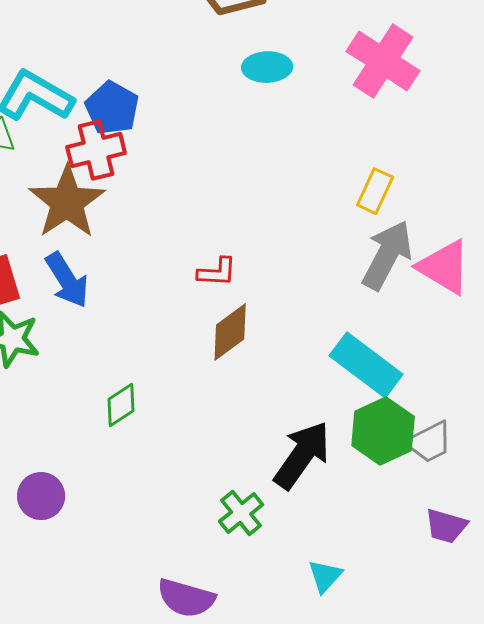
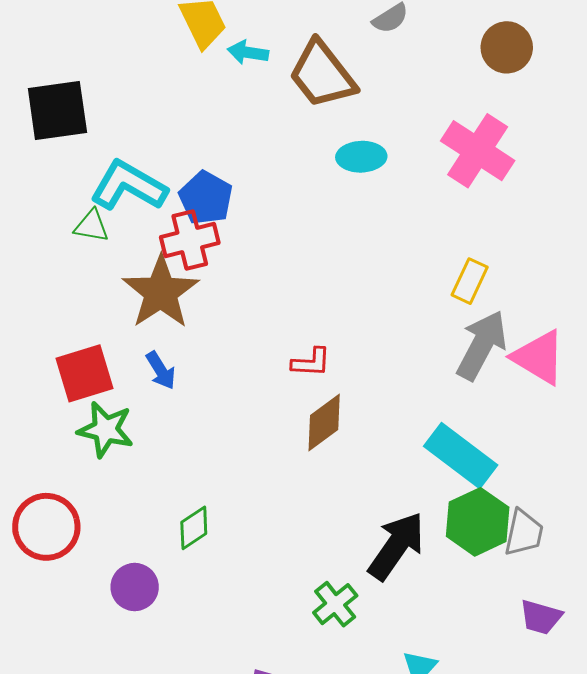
blue arrow: (67, 280) -> (161, 370), size x0.7
green diamond: (121, 405) -> (194, 528), moved
gray trapezoid: (429, 442) -> (524, 533), turned -51

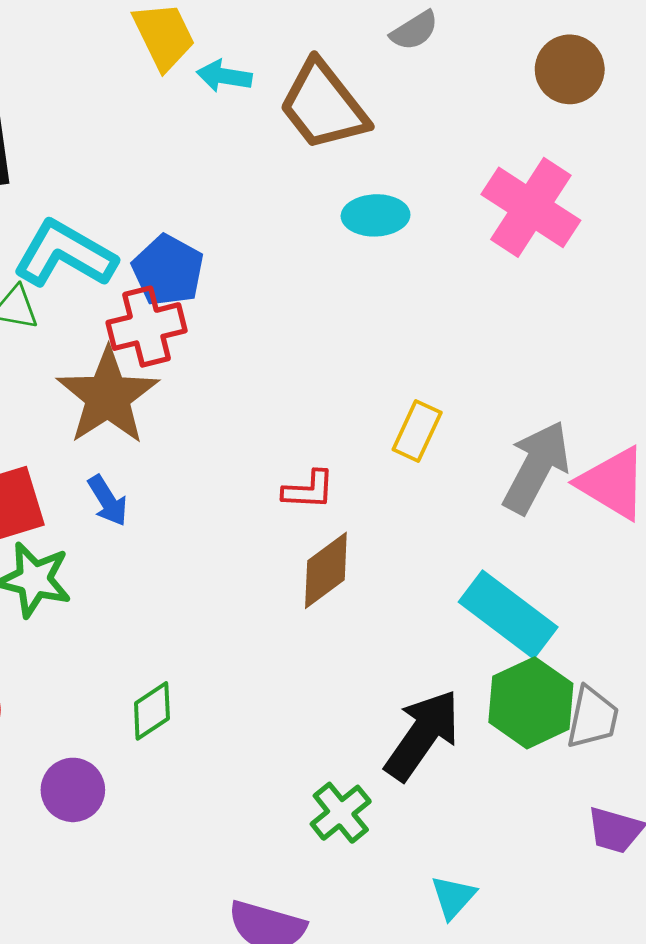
yellow rectangle: (470, 281) -> (417, 431), moved

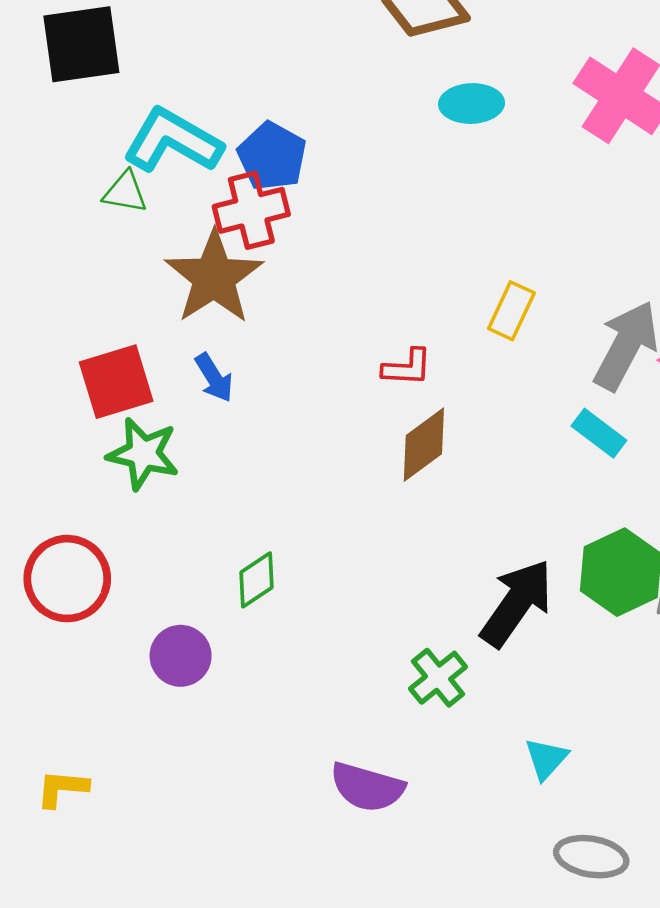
cyan rectangle: (508, 614) -> (599, 433), moved, size x0.6

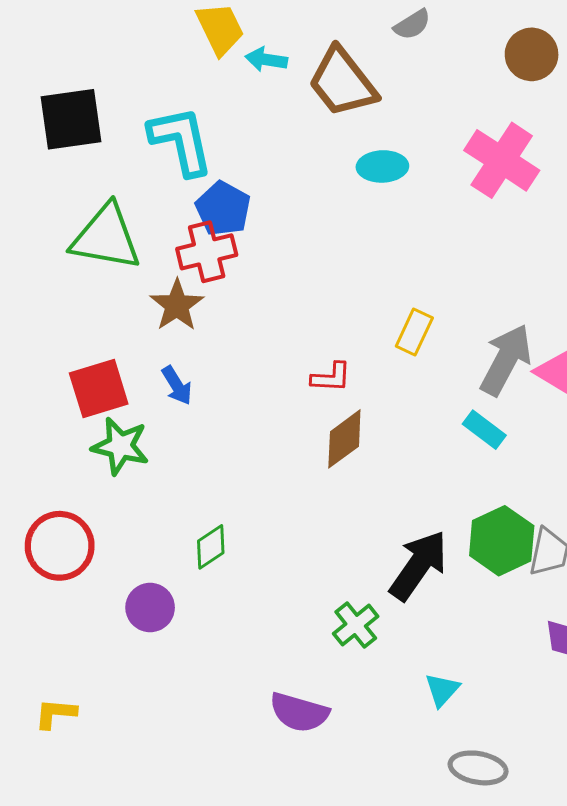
cyan L-shape: (173, 141) -> (181, 141), moved, turned 48
green triangle: (125, 192) -> (106, 237), size x2.0
brown star: (214, 277) -> (177, 305), size x0.7

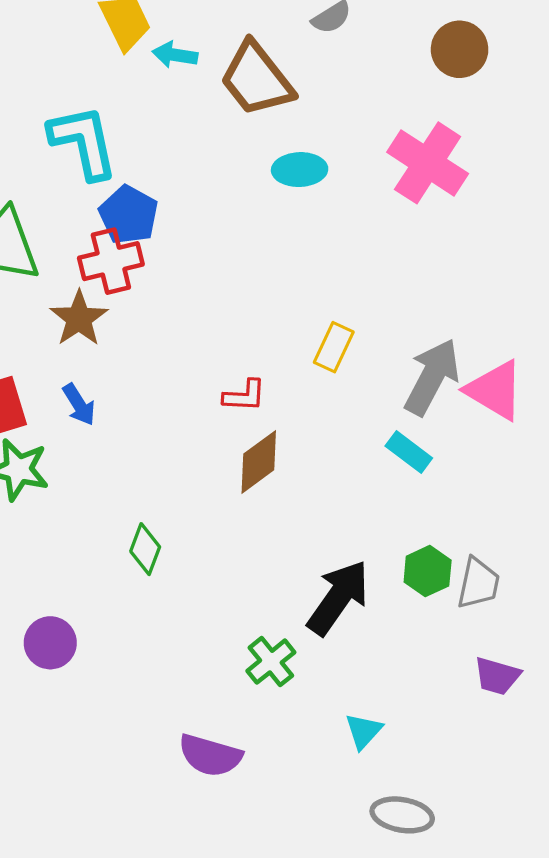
green hexagon: (502, 541) -> (428, 571), size x0.7
green diamond: (211, 547) -> (145, 549), moved, turned -36

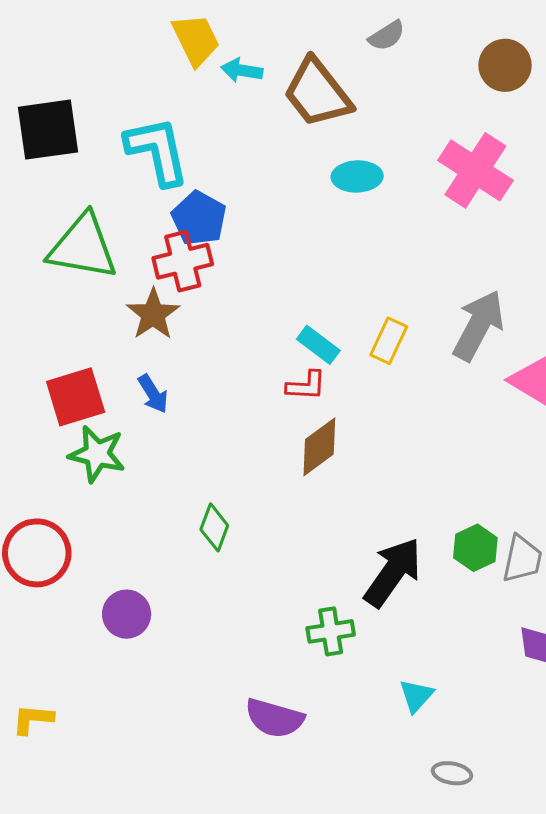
gray arrow: (432, 377) -> (478, 325), moved
cyan rectangle: (409, 452) -> (318, 345), moved
green cross: (271, 662) -> (331, 631), turned 30
gray ellipse: (402, 815) -> (452, 773), size x0.7

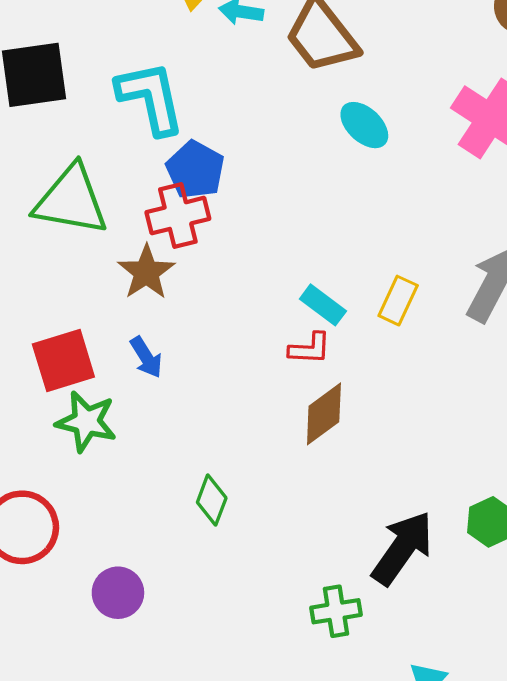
cyan ellipse: (357, 176) -> (364, 125), turned 45

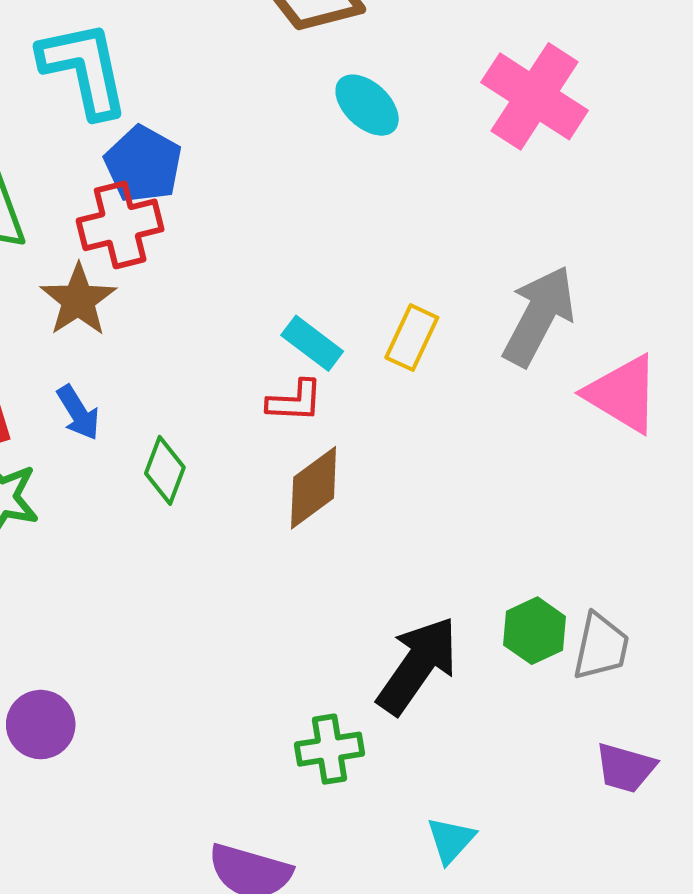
green diamond: (212, 500) -> (165, 470), moved

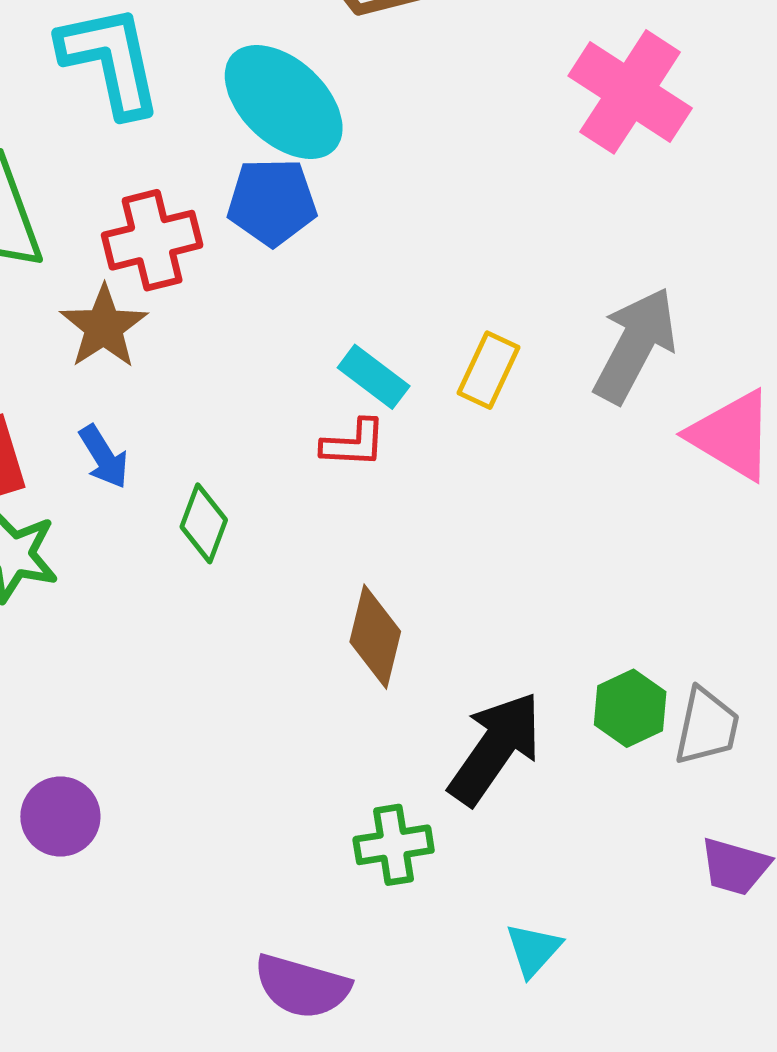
cyan ellipse: (367, 105) -> (284, 102), moved, size x1.6
blue pentagon: (143, 164) -> (272, 202), moved, turned -30
brown diamond: (314, 488) -> (375, 637), moved, turned -40

